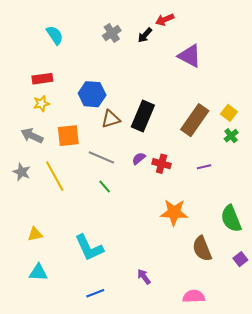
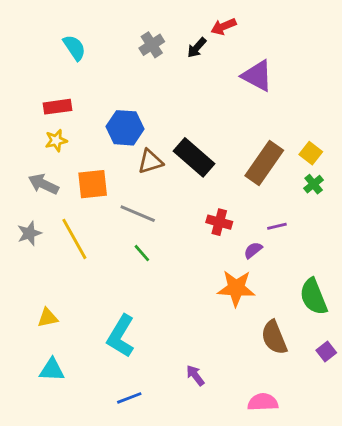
black rectangle: (143, 116) -> (194, 157), turned -72
purple semicircle: (139, 158) -> (253, 250), moved
gray star: (22, 172) -> (29, 233), turned 30
cyan L-shape: (89, 248) -> (121, 336), turned 56

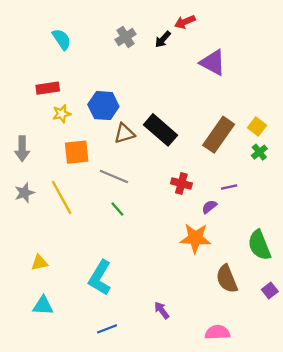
yellow star: (56, 140) -> (62, 114), moved
gray arrow: (43, 184) -> (22, 149), moved, turned -115

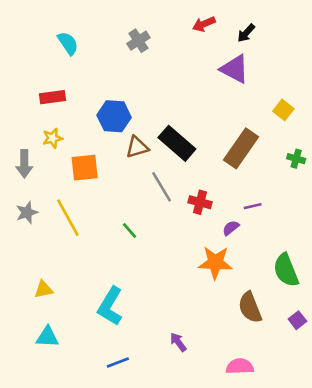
black arrow: (163, 39) -> (246, 33), moved
yellow star: (62, 114) -> (53, 138), moved
yellow square: (257, 127) -> (283, 110), moved
green cross: (259, 152) -> (296, 159), moved, turned -35
gray line: (114, 177) -> (162, 187), moved, turned 36

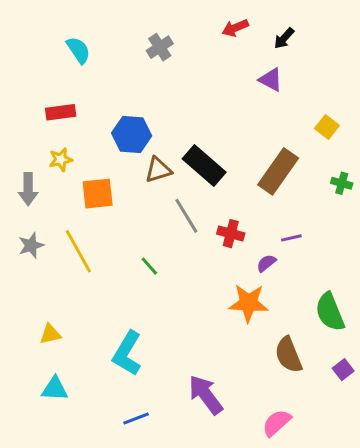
purple triangle: (235, 69) -> (271, 80), size x0.7
purple arrow: (178, 342) -> (206, 395), size x1.8
pink semicircle: (240, 366) -> (277, 423), turned -40

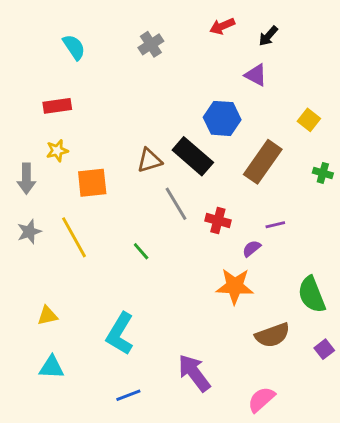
blue hexagon: (132, 134) -> (222, 118), moved
brown semicircle: (288, 355) -> (273, 335), turned -88

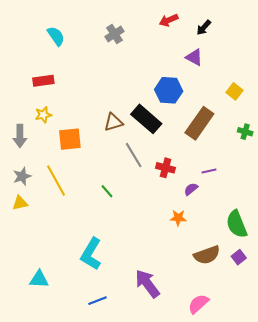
orange star: (235, 286) -> (178, 218), size x0.6
yellow triangle: (47, 316) -> (20, 203), moved
purple square: (324, 349) -> (239, 257), moved

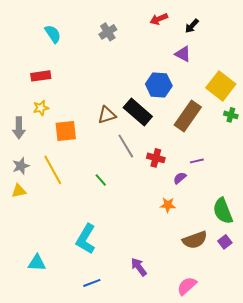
yellow square: (234, 91) -> (221, 86), size x1.8
green cross: (245, 132) -> (231, 115), moved
purple arrow: (147, 284) -> (139, 267), size x0.7

